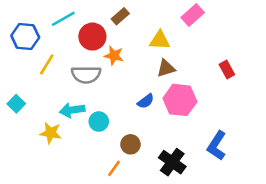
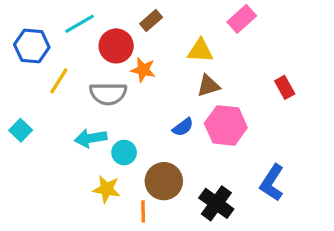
yellow star: (51, 133) -> (107, 189), moved
brown circle: (130, 144) -> (164, 181), size x1.5
orange line: (114, 168) -> (143, 211), turned -36

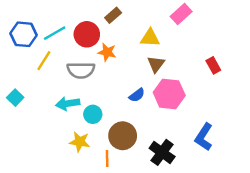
cyan line: (80, 24) -> (55, 33), moved
brown triangle: (208, 86) -> (156, 64), turned -36

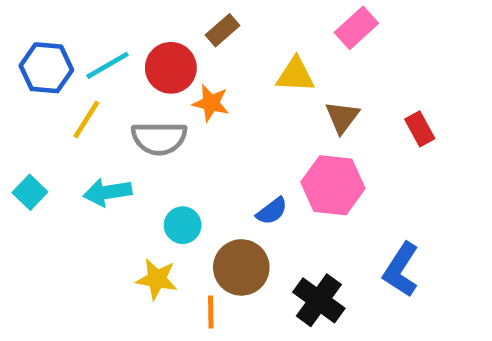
brown triangle: (156, 64) -> (342, 117), moved
blue semicircle: (137, 95) -> (272, 211), moved
cyan arrow: (68, 104) -> (107, 192), moved

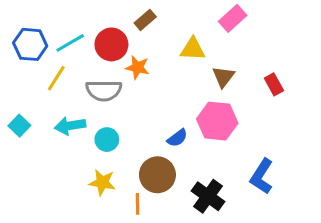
cyan circle: (183, 225) -> (107, 140), moved

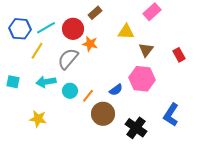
gray semicircle: (104, 90) -> (68, 59), turned 130
cyan square: (19, 126) -> (13, 82), turned -32
yellow star: (102, 182) -> (38, 119), moved
orange line: (138, 204) -> (88, 96), moved, turned 40

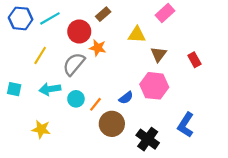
cyan line: (46, 28) -> (50, 18), moved
blue hexagon: (20, 29) -> (21, 18), moved

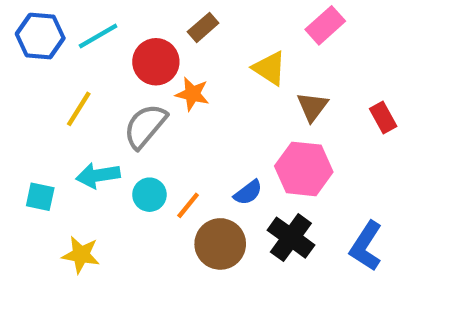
yellow triangle: (137, 35) -> (270, 68), turned 30
cyan square: (14, 89) -> (40, 197), moved
black cross: (148, 139) -> (291, 238), moved

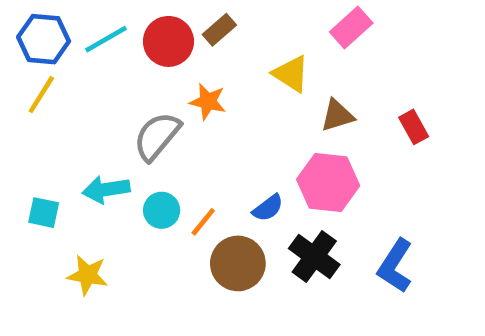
red circle: (156, 62) -> (168, 41), moved
brown triangle: (312, 107) -> (337, 115), turned 36
yellow line: (79, 109) -> (41, 95), moved

